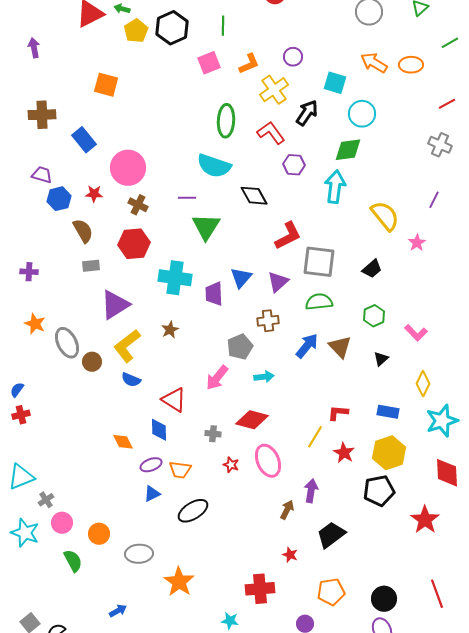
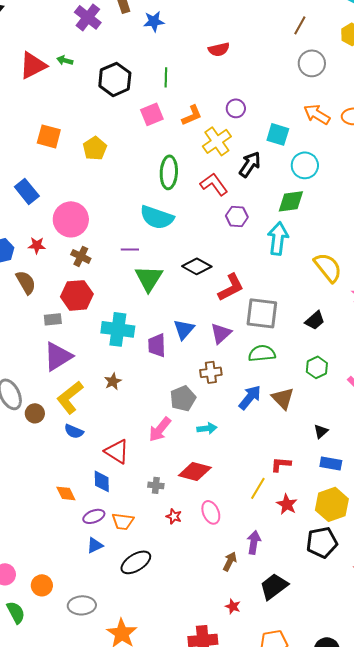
yellow pentagon: (136, 31) -> (95, 148), moved
black diamond: (254, 196) -> (197, 266), moved, turned -32
gray rectangle: (91, 266) -> (53, 319), moved
black triangle: (381, 359) -> (321, 431), moved
pink ellipse: (268, 461) -> (211, 512), size x0.7

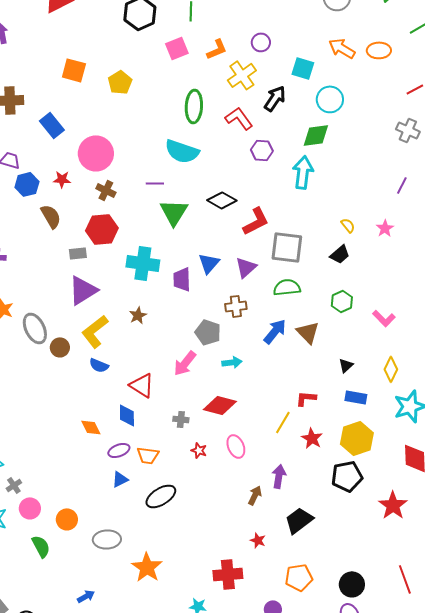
yellow semicircle: (328, 267) -> (348, 225), moved, size x0.5
gray pentagon: (183, 398) -> (208, 332), turned -30

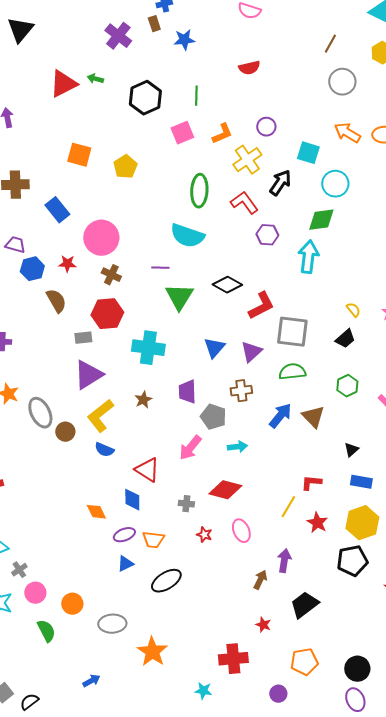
purple trapezoid: (182, 279) -> (187, 392), moved

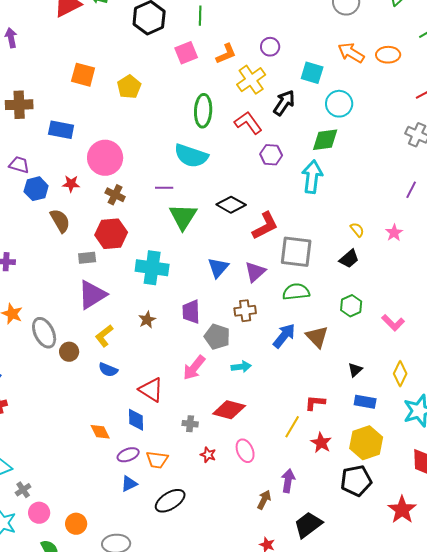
blue rectangle: (57, 210) -> (61, 130), turned -40
yellow L-shape: (100, 416) -> (104, 336), size x0.7

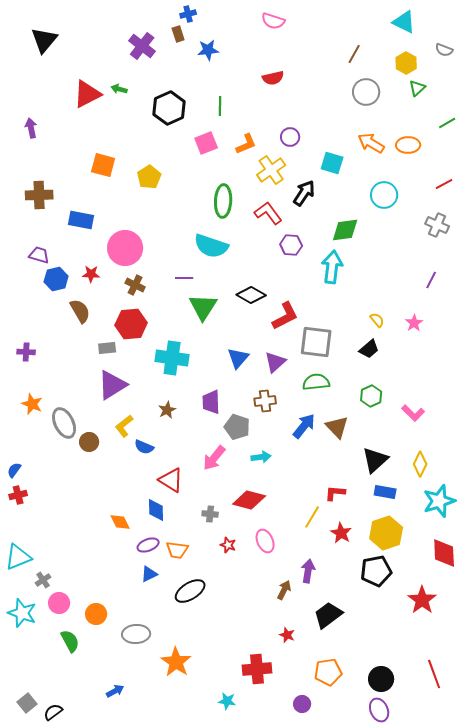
cyan circle: (339, 104) -> (384, 195), moved
blue semicircle: (108, 370) -> (144, 447), moved
black triangle: (355, 370) -> (375, 460), size x1.8

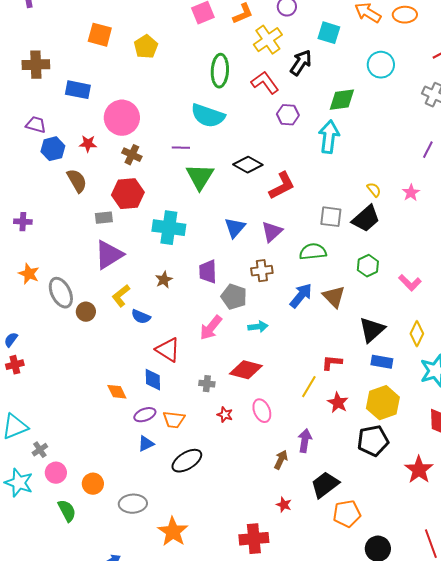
gray square: (316, 342) -> (331, 217), moved, size x0.7
black trapezoid: (369, 349) -> (366, 219), size x1.4
orange pentagon: (328, 672) -> (347, 514), moved

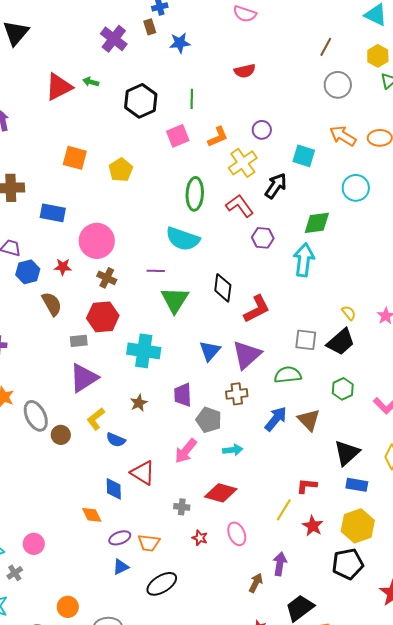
black diamond: (248, 165) -> (223, 288), turned 68
purple triangle: (272, 232) -> (247, 355), size x1.4
blue diamond: (153, 380) -> (114, 489), moved
pink circle: (56, 473) -> (34, 544), moved

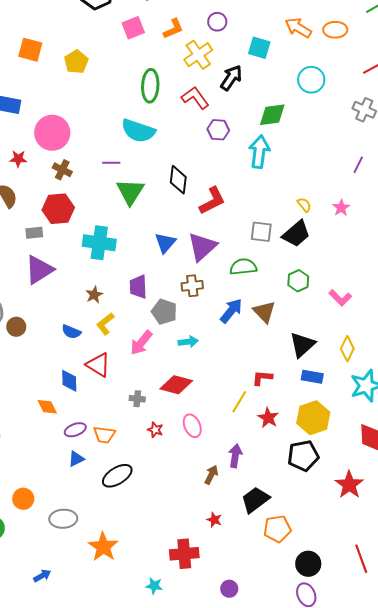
yellow L-shape: (96, 419) -> (105, 324), moved

